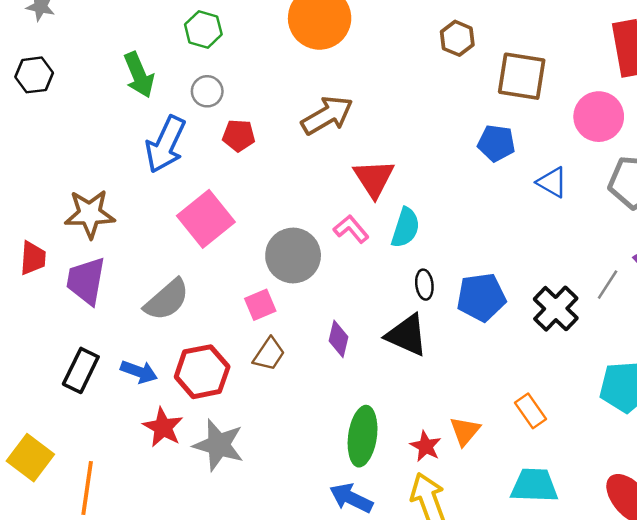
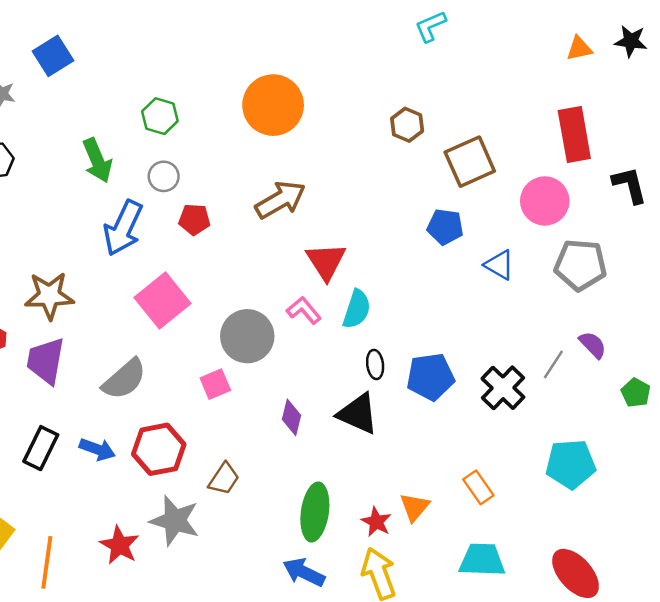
brown square: (522, 76) -> (470, 162), turned -33
brown trapezoid: (269, 354) -> (224, 479), moved
red star: (163, 427) -> (119, 545), moved

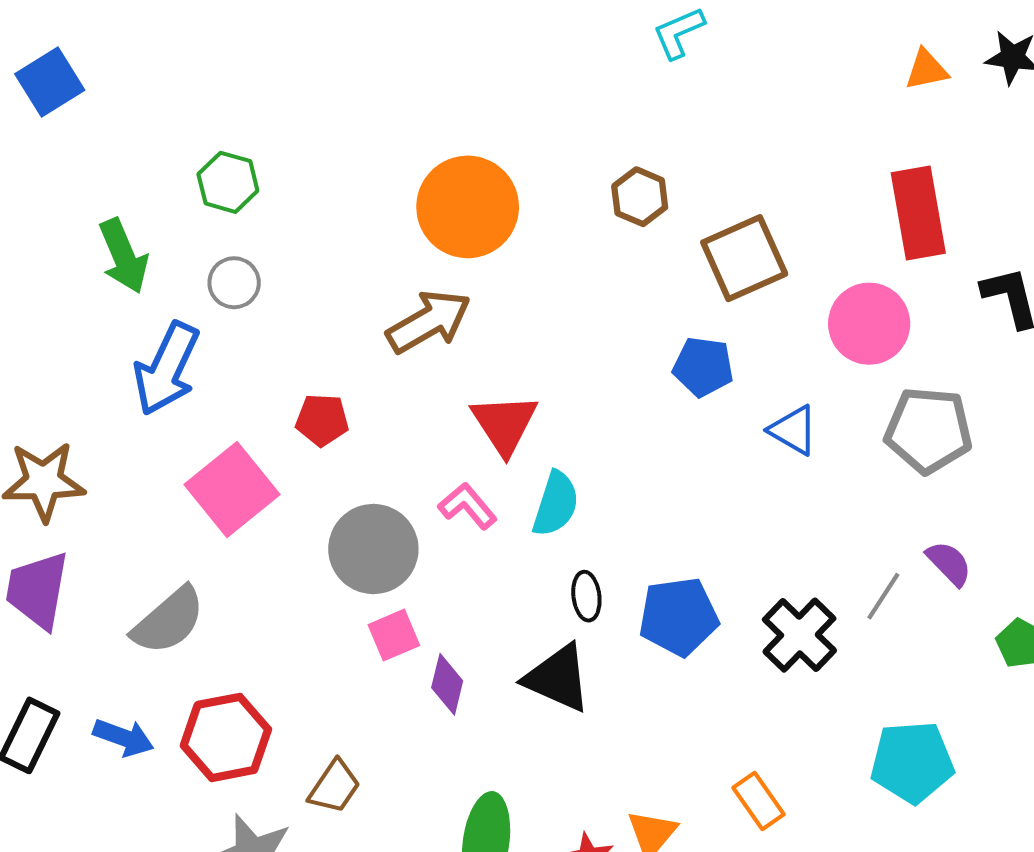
orange circle: (273, 105) -> (468, 207), moved
red pentagon: (194, 219) -> (322, 420), moved
pink square: (215, 384) -> (394, 635), moved

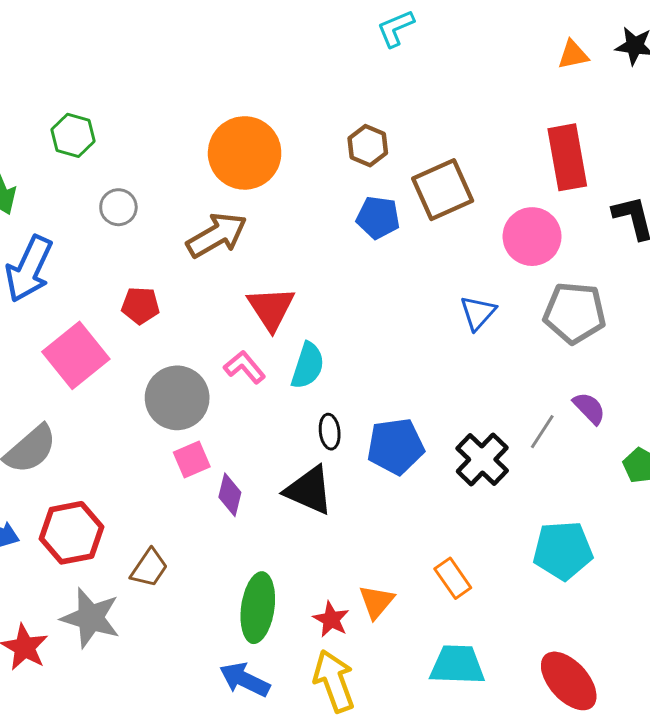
gray circle: (234, 283) -> (118, 207), moved
blue pentagon: (703, 367) -> (378, 217), moved
blue triangle: (793, 430) -> (478, 313), turned 42

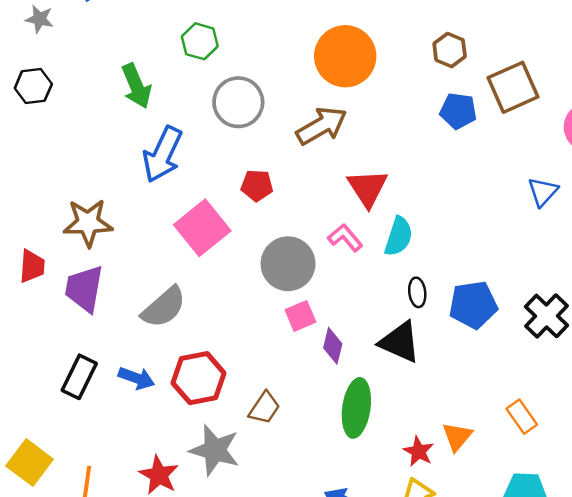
gray circle: (118, 207) -> (238, 102), size x1.6
green ellipse: (258, 608) -> (356, 408), moved

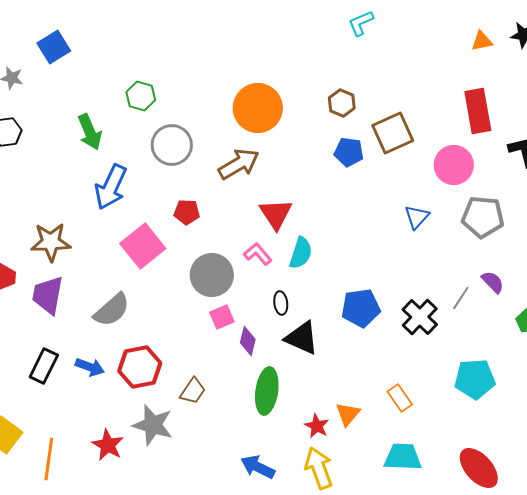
black ellipse: (417, 292) -> (281, 303), moved

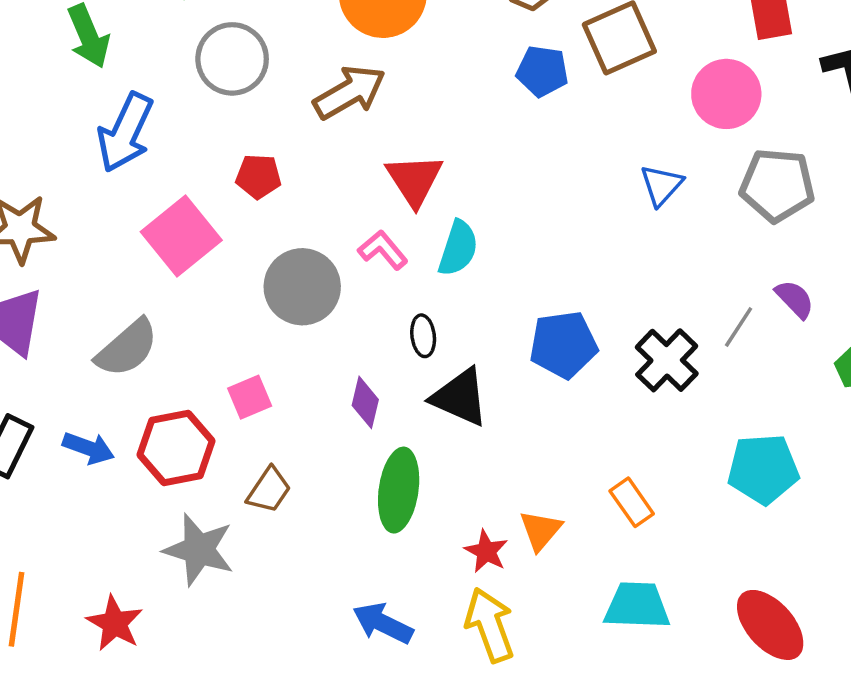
pink square: (222, 317) -> (250, 397), moved
red star: (108, 445) -> (115, 623), moved

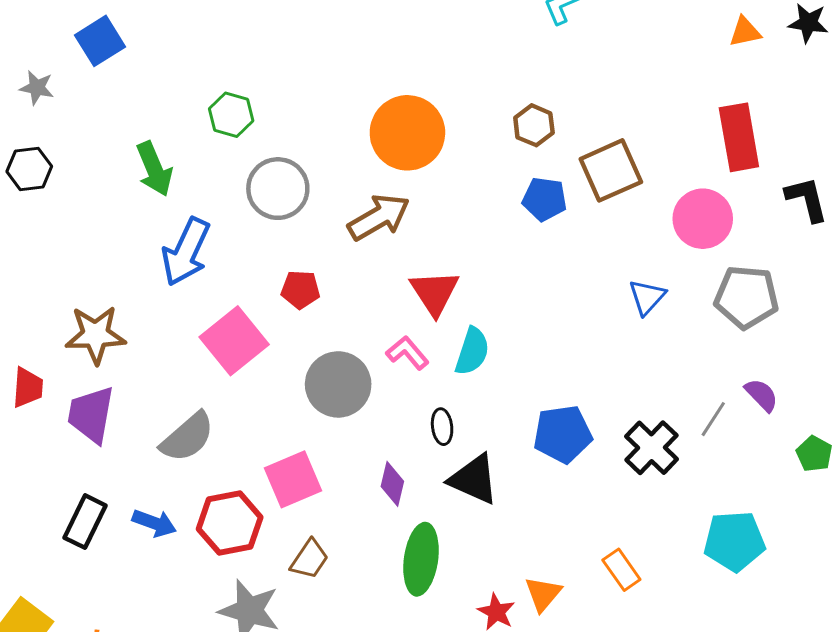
pink square: (250, 397) -> (293, 479), size x1.5

